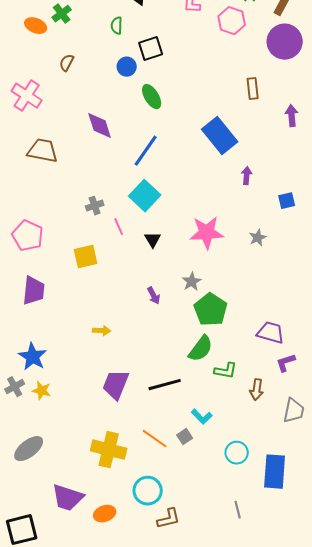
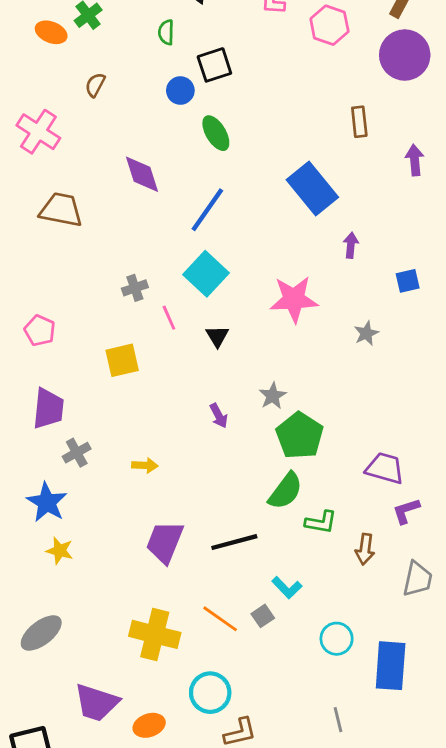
pink star: (207, 233) -> (294, 299), moved
pink pentagon: (28, 236) -> (40, 331), size x0.7
gray cross: (15, 387) -> (77, 453), moved

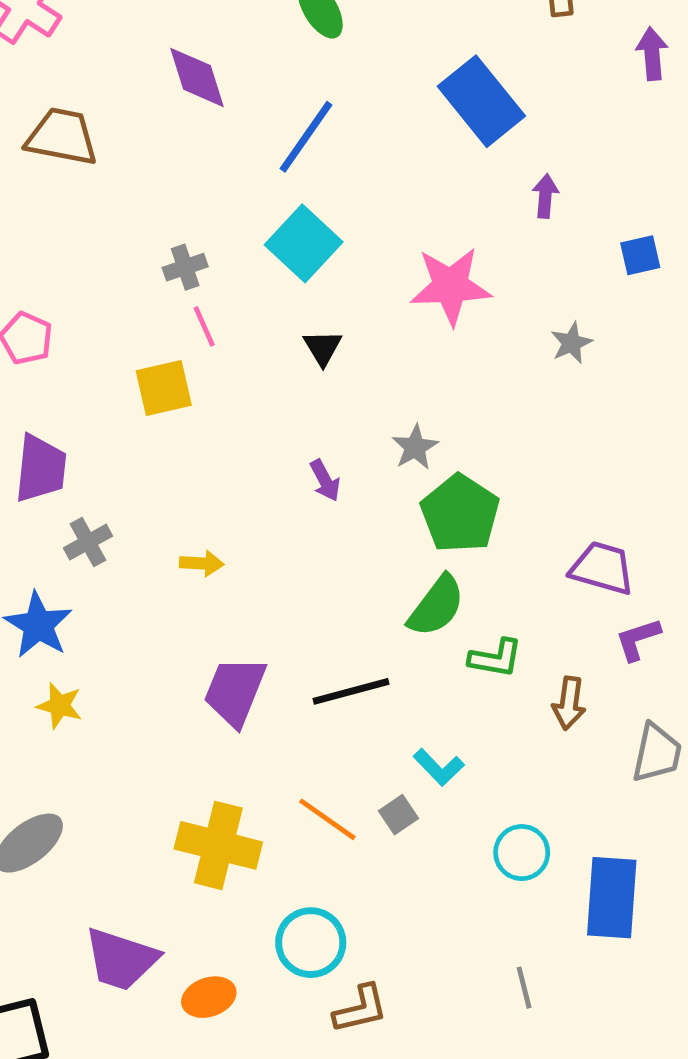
pink line: (169, 318) -> (204, 326), moved

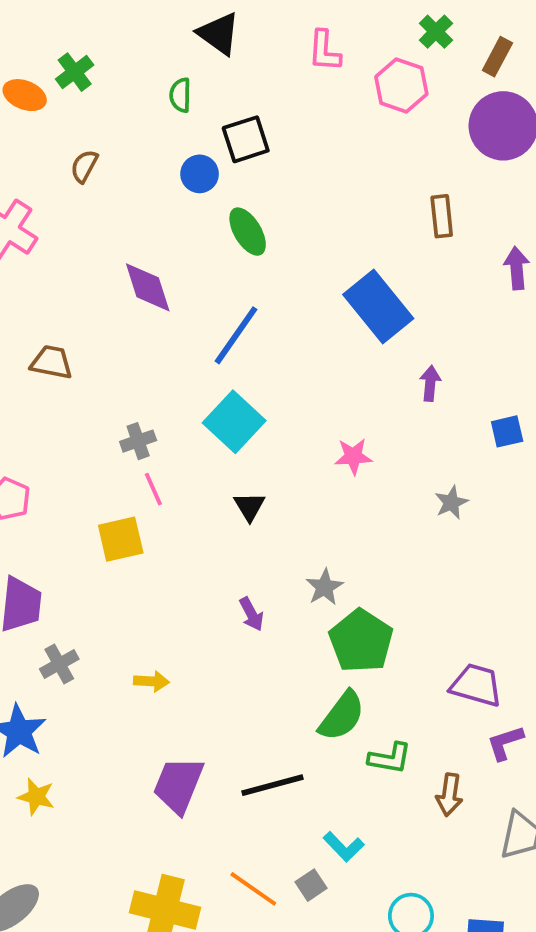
brown trapezoid: (62, 137) -> (52, 362), moved, size x0.7
pink star: (451, 286) -> (353, 456), size x0.6

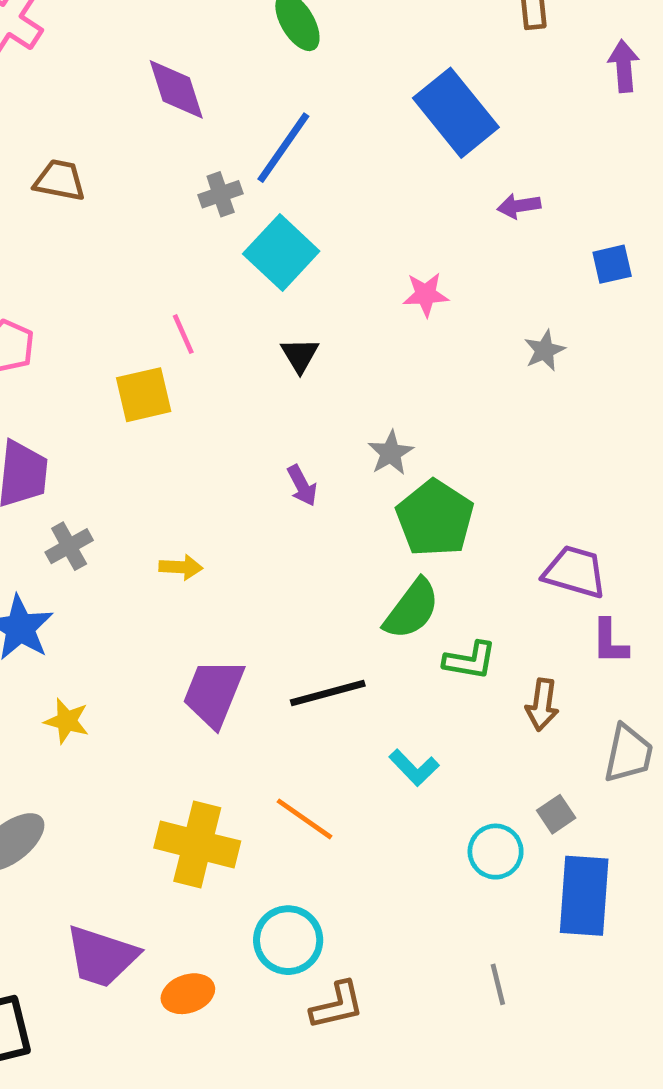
purple arrow: (430, 383) -> (519, 206), turned -104
gray cross: (138, 441) -> (221, 194), moved
purple L-shape: (505, 743) -> (610, 642), turned -72
yellow star: (36, 797) -> (67, 721), moved
gray square: (311, 885) -> (556, 814), moved

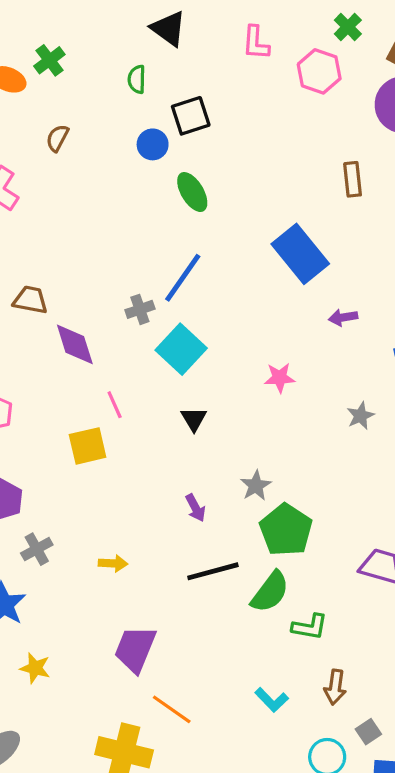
purple diamond: (176, 89) -> (75, 344), moved
black line: (328, 693) -> (213, 571), moved
brown arrow: (542, 705) -> (335, 687), moved
orange line: (304, 819) -> (172, 709), moved

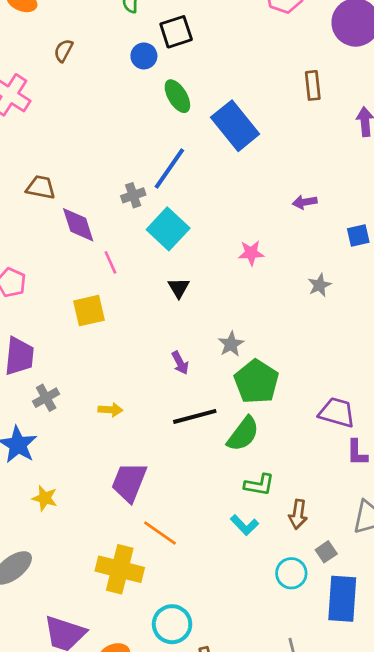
blue rectangle: (300, 254) -> (235, 126), moved
pink line: (115, 405) -> (110, 262), moved
green L-shape: (310, 627) -> (259, 485), moved

